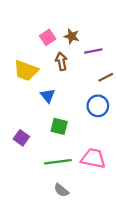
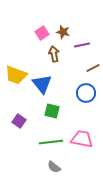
yellow trapezoid: (26, 70) -> (16, 75), moved
blue triangle: (48, 96) -> (42, 84), size x1.5

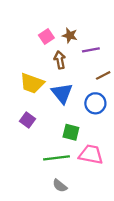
yellow trapezoid: (16, 75) -> (32, 83), moved
blue triangle: (42, 84) -> (62, 93), moved
green square: (52, 111) -> (71, 132), moved
purple square: (19, 121) -> (28, 120), moved

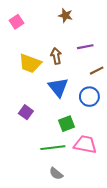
brown star: (70, 35) -> (65, 15), moved
pink square: (46, 37) -> (17, 22), moved
yellow trapezoid: (32, 83) -> (30, 63), moved
green square: (71, 132) -> (67, 124), turned -35

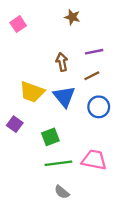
yellow trapezoid: (30, 63) -> (32, 92), moved
brown line: (97, 71) -> (92, 76), moved
purple square: (26, 112) -> (15, 124), moved
green square: (67, 124) -> (50, 137), moved

